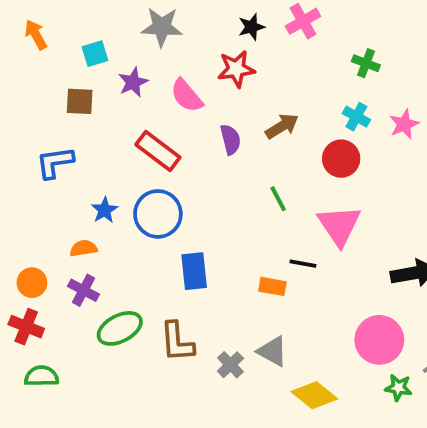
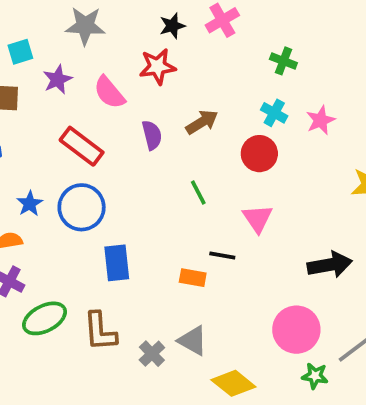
pink triangle: (339, 225) -> (257, 218), size x0.7

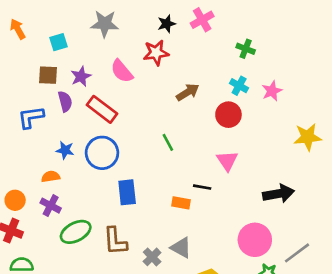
purple star: (57, 80) -> (81, 76), moved
purple semicircle: (152, 135) -> (65, 101), moved
green line: (198, 192) -> (168, 142), moved
blue star: (30, 204) -> (65, 150), turned -30

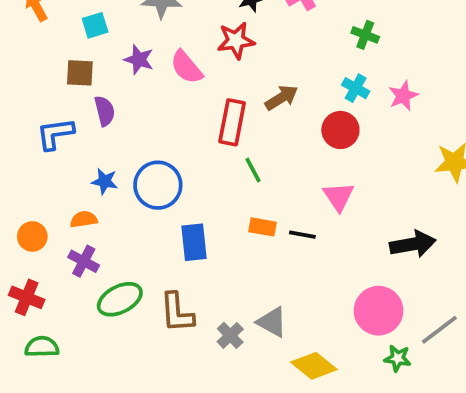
purple star: (81, 76) -> (139, 60), moved, turned -30
red rectangle: (102, 109) -> (232, 122), moved, turned 64
orange circle: (15, 200) -> (32, 236), moved
orange rectangle: (181, 203) -> (262, 227), moved

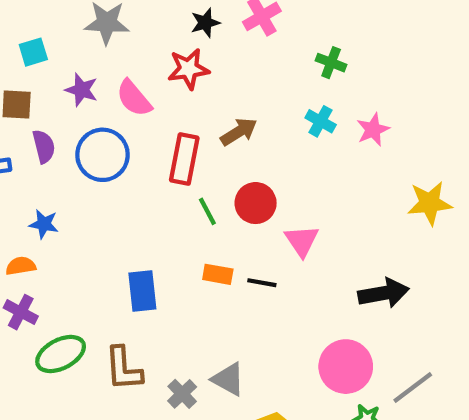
red circle: (340, 130) -> (256, 203), moved
blue circle: (158, 185) -> (102, 155), moved

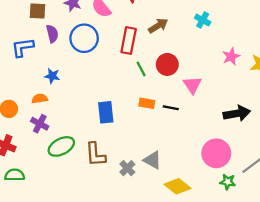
pink star: (373, 130) -> (231, 56), moved

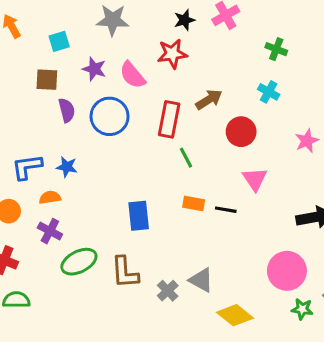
blue L-shape: (23, 47) -> (27, 167), moved
red circle: (167, 64) -> (241, 132), moved

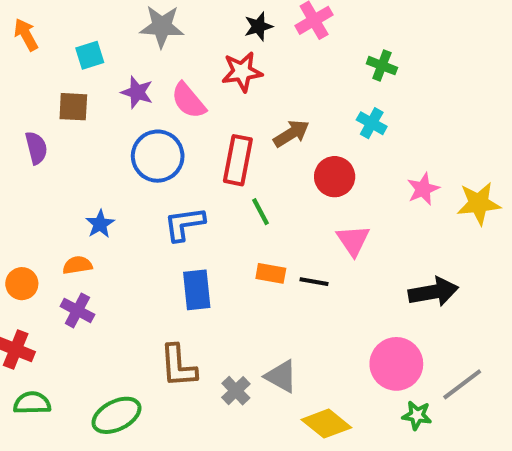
purple semicircle: (67, 110) -> (36, 148), moved
blue L-shape: (27, 167) -> (184, 224), moved
blue star: (67, 167) -> (100, 224), turned 30
green ellipse: (79, 262) -> (116, 415), moved

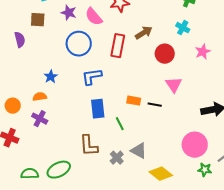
pink star: (423, 189) -> (203, 52), moved
green line: (261, 212) -> (120, 124), moved
green semicircle: (32, 403) -> (30, 174), moved

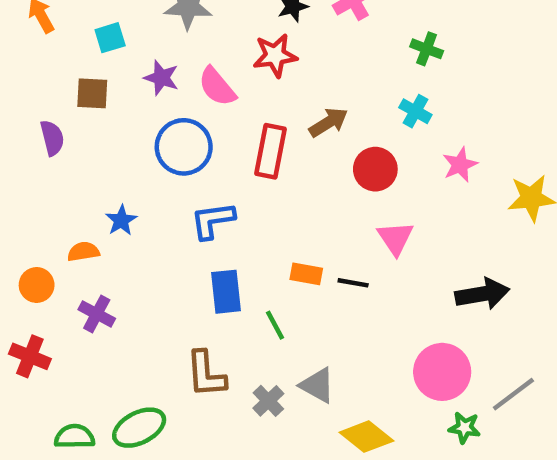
orange semicircle: (40, 97) -> (83, 252), moved

